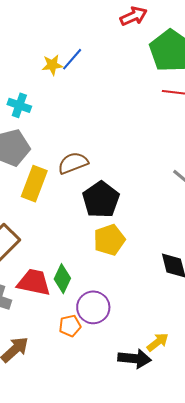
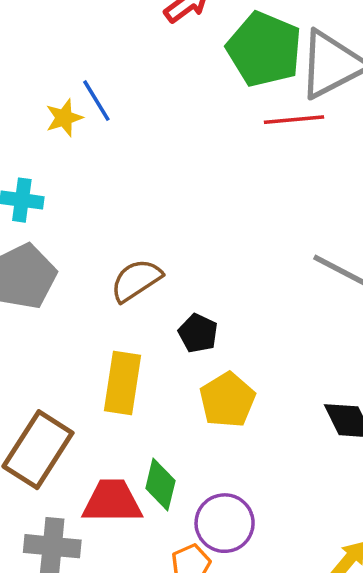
blue line: (72, 59) -> (96, 101), turned -60
yellow rectangle: (34, 184) -> (123, 383), moved
black pentagon: (101, 200) -> (198, 333), size x0.6

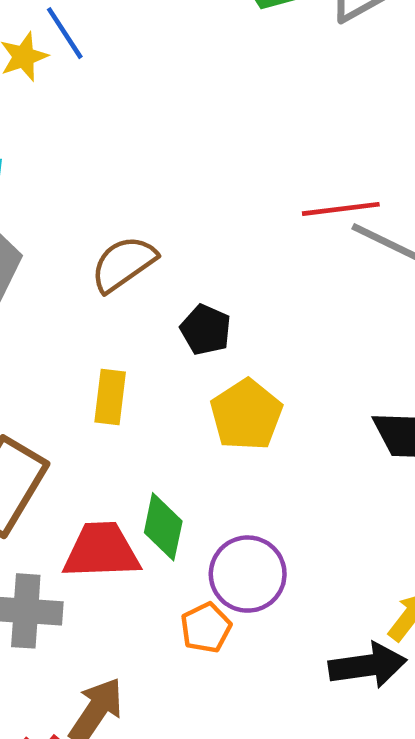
red line: (294, 120) -> (341, 209), moved
yellow rectangle: (123, 383) -> (110, 397), size x0.7

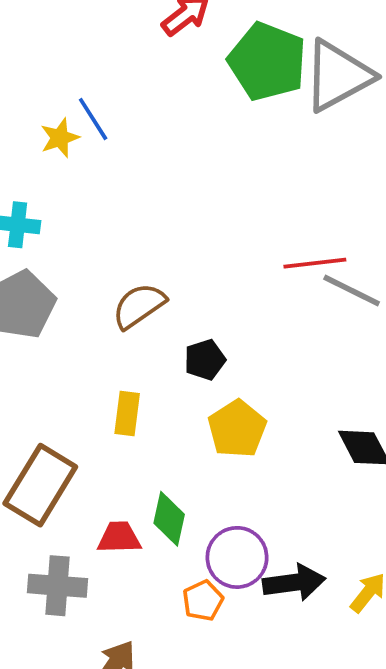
black pentagon: (206, 330) -> (205, 360), turned 30
red trapezoid: (101, 551) -> (119, 538), size x0.7
black arrow: (368, 665) -> (294, 583), moved

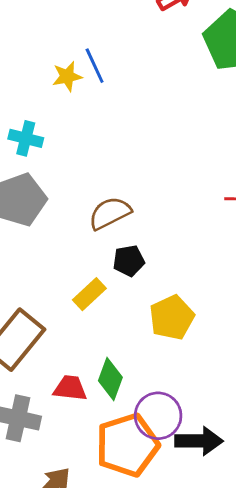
black pentagon: (205, 360) -> (129, 261), moved
yellow rectangle: (127, 413) -> (89, 294), turned 32
orange pentagon: (203, 601) -> (127, 445), size x2.0

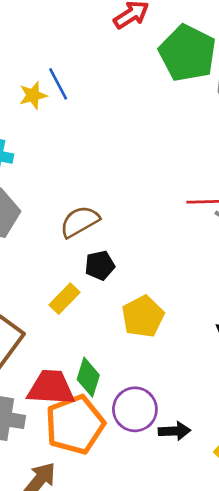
red trapezoid: (70, 388) -> (51, 388), size x1.5
black arrow: (199, 441) -> (175, 431), size x0.7
orange pentagon: (127, 445) -> (75, 425), moved

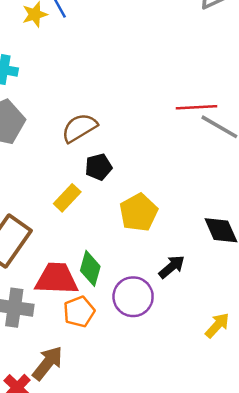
orange pentagon: (75, 425) -> (79, 312), size x0.6
black arrow: (175, 431) -> (172, 267), moved, turned -36

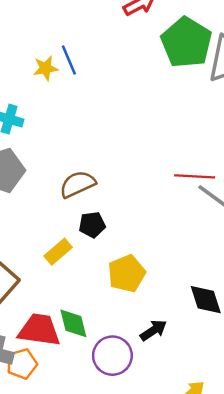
green diamond: (90, 268) -> (73, 323), turned -36
orange pentagon: (79, 312) -> (22, 364), moved

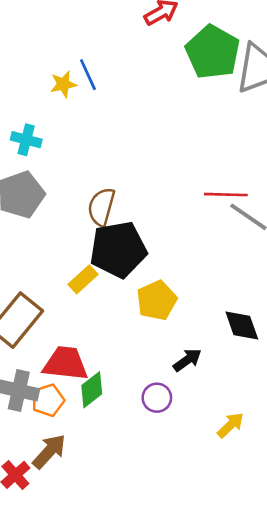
brown semicircle: (78, 184) -> (101, 207), turned -48
black pentagon: (92, 225) -> (118, 250), size x2.0
green diamond: (73, 323) -> (92, 390), moved, turned 68
purple circle: (112, 356) -> (157, 398), moved, size x0.7

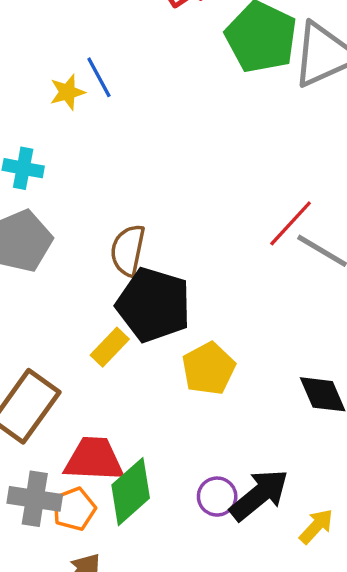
red line: (226, 195) -> (291, 223), turned -45
black pentagon: (118, 250) -> (154, 305), turned 30
black arrow: (187, 360) -> (259, 495), moved, size x1.6
green diamond: (92, 390) -> (131, 492), size x1.4

